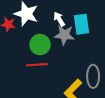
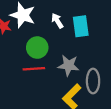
gray star: (64, 35) -> (68, 65), moved

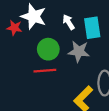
gray star: (68, 65) -> (79, 51), moved

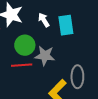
gray star: (79, 51) -> (45, 56), moved

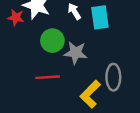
red line: (22, 65) -> (48, 77), moved

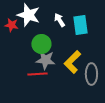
gray star: (76, 53) -> (45, 60), moved
yellow L-shape: (90, 94) -> (72, 62), moved

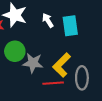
green circle: (41, 44) -> (15, 51), moved
red line: (37, 74) -> (53, 83), moved

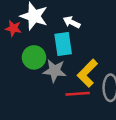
white arrow: (48, 20) -> (72, 22), turned -32
cyan rectangle: (70, 26) -> (63, 44), moved

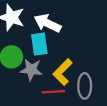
white arrow: (72, 22) -> (47, 23), size x1.6

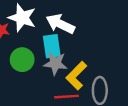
gray star: (31, 70) -> (55, 63), moved

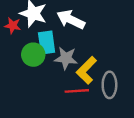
cyan rectangle: (52, 46) -> (47, 43), moved

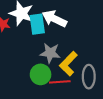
cyan rectangle: (47, 43) -> (37, 24), moved
green circle: (33, 55) -> (41, 74), moved

